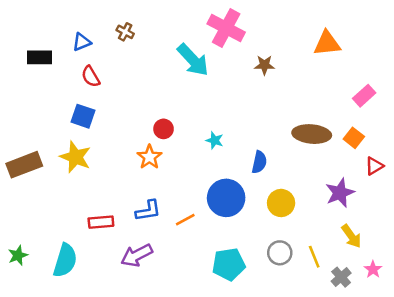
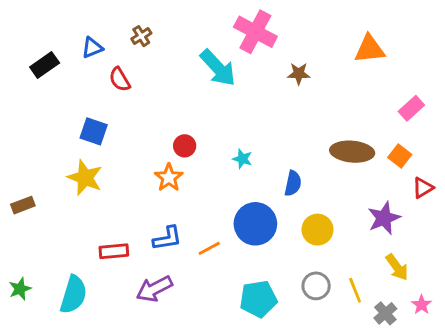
brown cross: (125, 32) -> (141, 36), turned 30
black rectangle: (40, 57) -> (45, 65), turned -35
red semicircle: (91, 77) -> (120, 79), moved
brown rectangle: (24, 165) -> (23, 205), moved, size x0.6

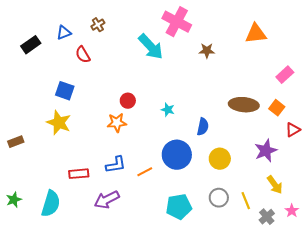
orange star: (169, 178) -> (117, 123), turned 30

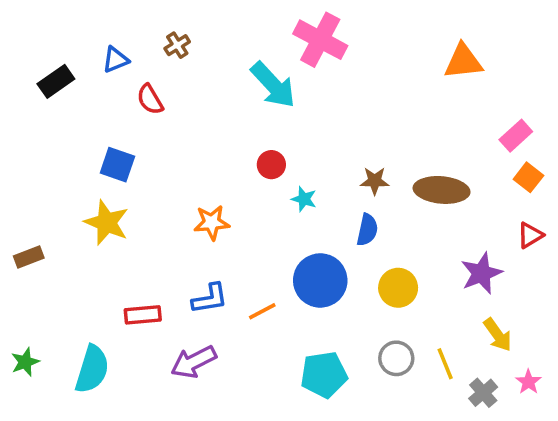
brown star: (207, 51) -> (375, 181), moved
red circle: (128, 101) -> (271, 165), moved
orange square: (277, 108) -> (528, 177), moved

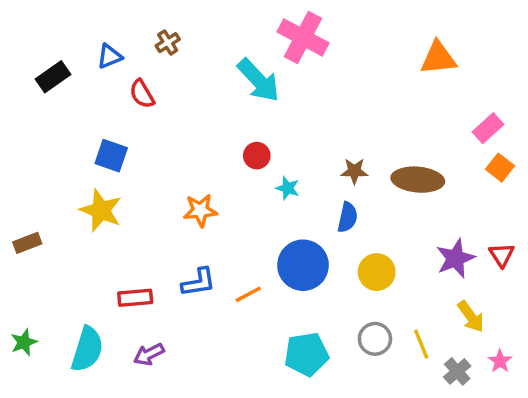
red triangle: (530, 235) -> (502, 255), moved, turned -32
purple arrow: (194, 362) -> (149, 354), moved, size x0.7

